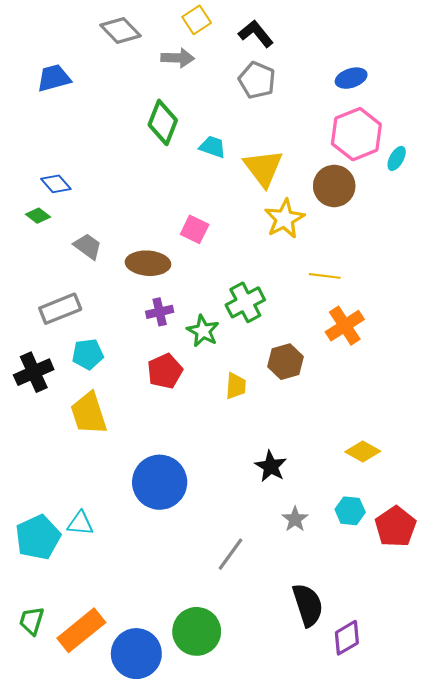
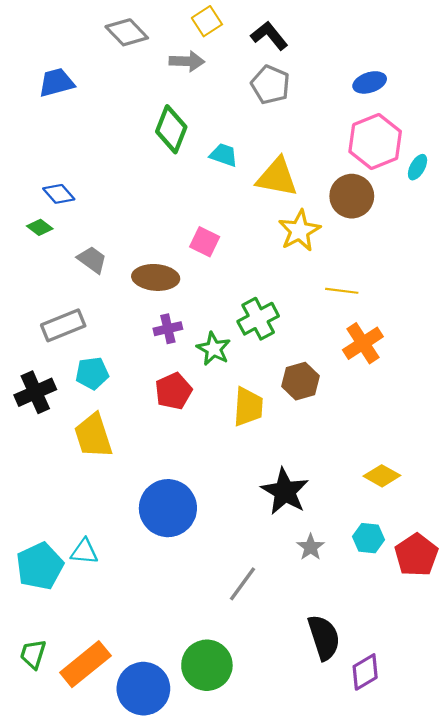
yellow triangle: (263, 168) -> (277, 177), turned -42
yellow trapezoid: (236, 386) -> (248, 407), size x1.4
black star: (271, 466) -> (285, 491), size x1.4

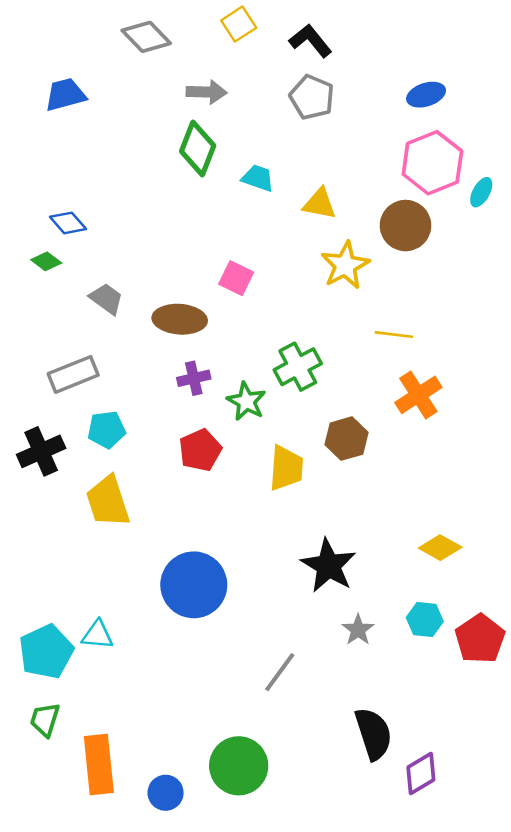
gray arrow: (187, 61) -> (207, 92), moved
yellow triangle: (277, 177) -> (320, 204), size x0.7
green trapezoid: (33, 654) -> (45, 720), moved
orange rectangle: (85, 664) -> (99, 765), turned -57
blue circle: (143, 689) -> (166, 793), size x0.6

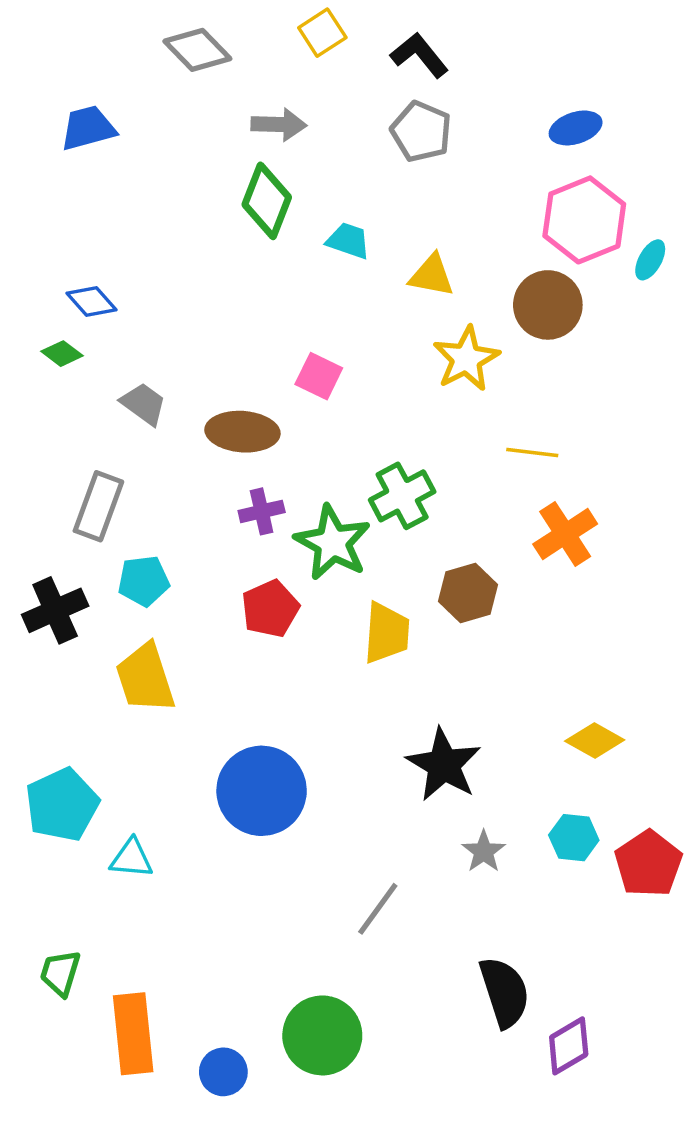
gray rectangle: (73, 374) -> (98, 506), turned -48
green star: (246, 401) -> (333, 543), size x1.4
cyan pentagon: (46, 652) -> (62, 805), moved

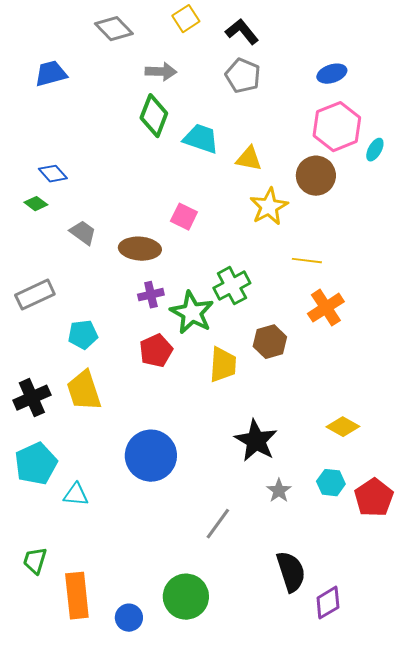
cyan trapezoid: (348, 241) -> (201, 139), size x1.4
gray rectangle: (98, 506) -> (35, 295), moved, turned 45
black cross: (55, 610) -> (32, 398), moved

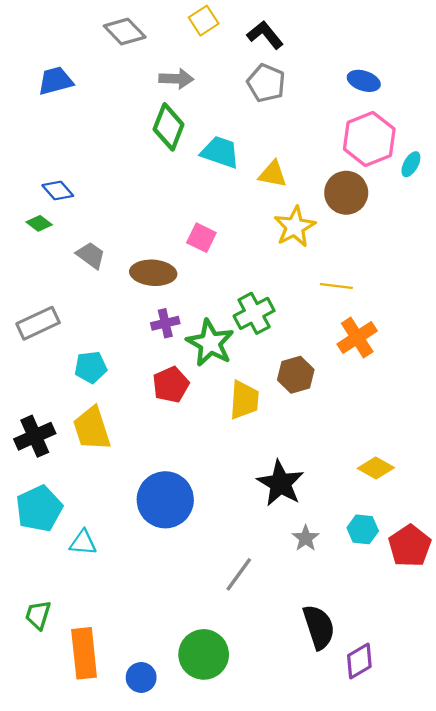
blue ellipse: (332, 74) -> (364, 81), turned 36

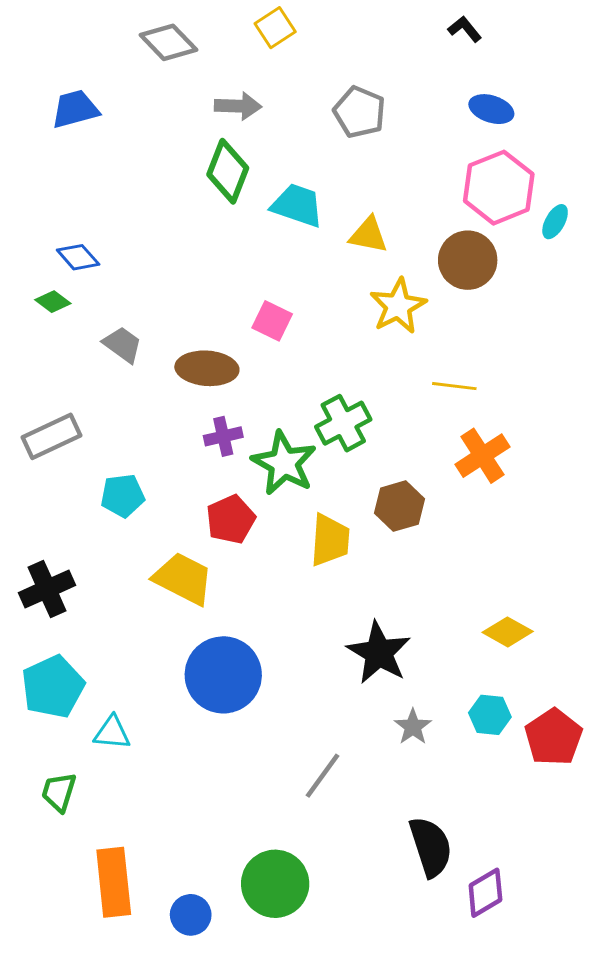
black L-shape: (265, 35) -> (465, 29), moved, size x0.7
yellow trapezoid: (92, 429) -> (183, 579), moved, turned 135
green trapezoid: (38, 615) -> (59, 792), moved

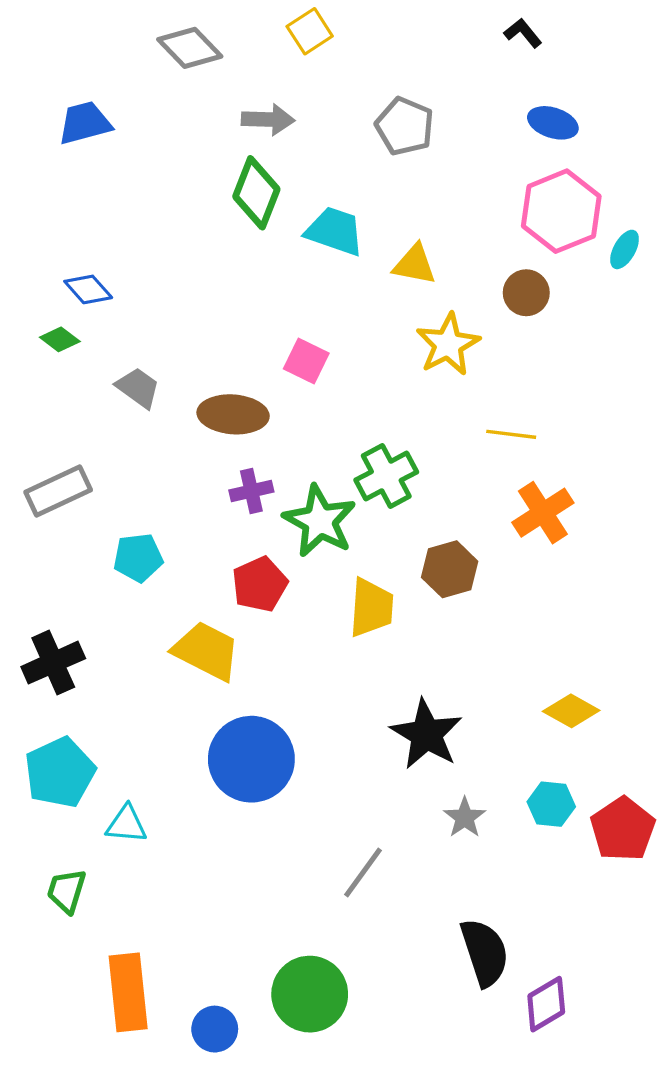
brown circle: (468, 260) -> (526, 293), size x0.7

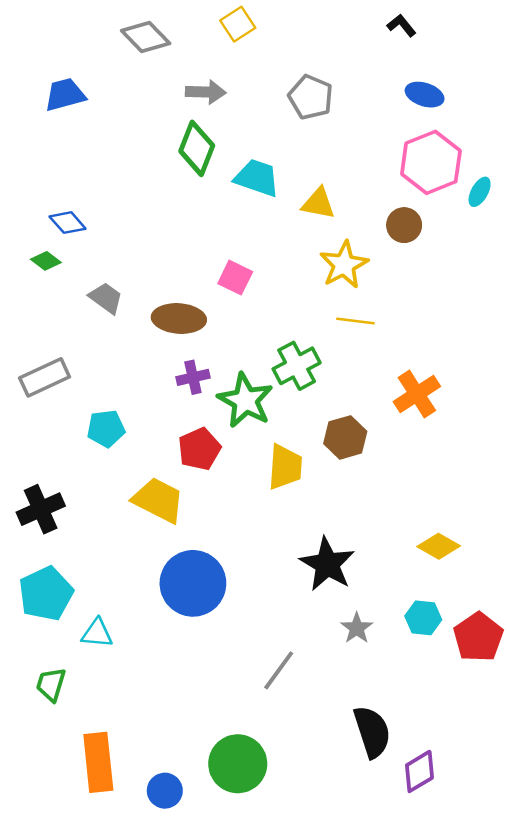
yellow line: (511, 434) -> (355, 321), moved

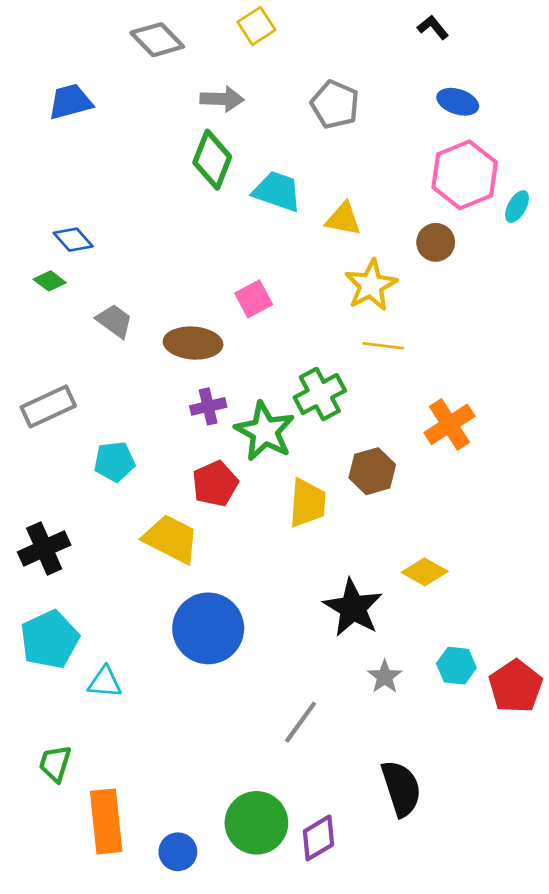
pink square: (235, 278) -> (254, 299), turned 36
yellow diamond: (439, 546) -> (425, 572), moved
green trapezoid: (51, 684) -> (55, 764), moved
purple diamond: (419, 771) -> (318, 838), moved

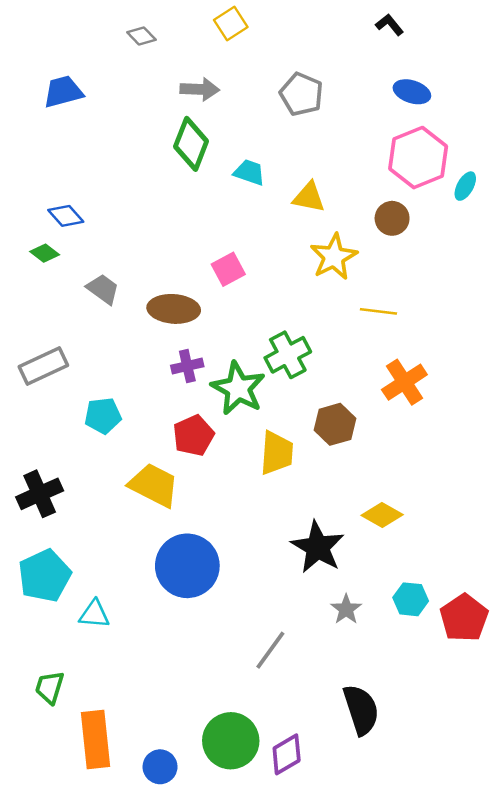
gray diamond: (157, 40) -> (141, 36), size x0.6
cyan trapezoid: (277, 191) -> (249, 172), size x0.7
yellow line: (383, 346) -> (378, 311), moved

